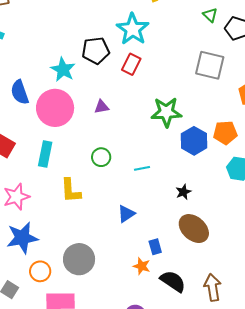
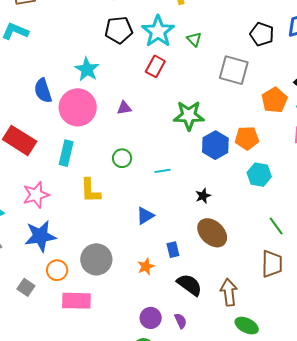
green triangle: (210, 15) -> (194, 39), moved
black pentagon: (96, 51) -> (119, 30), moved
orange star: (142, 266) -> (146, 266), moved, turned 30

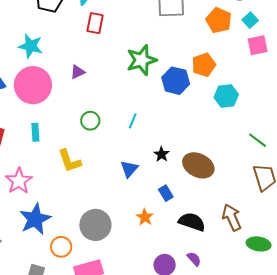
cyan rectangle: (66, 153) -> (35, 132), size x0.7
cyan line: (163, 171) -> (133, 121), turned -42
black star: (203, 196) -> (161, 154), moved

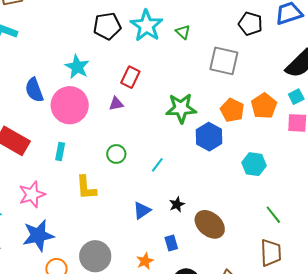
orange pentagon: (219, 20) -> (264, 106), moved
red rectangle: (95, 23) -> (130, 77), moved
orange pentagon: (204, 65) -> (232, 110), moved, turned 30

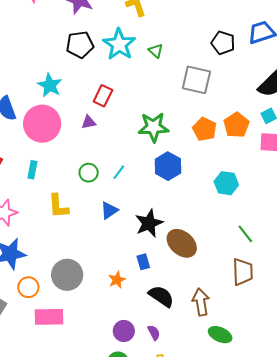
blue hexagon: (209, 137) -> (168, 166), moved
cyan line: (157, 165) -> (119, 172), moved
black star: (177, 204) -> (149, 223), size x1.8
blue triangle: (142, 210) -> (109, 210), moved

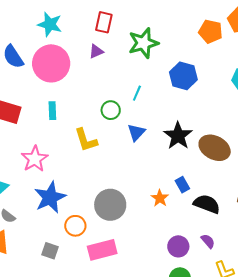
green star: (153, 127) -> (143, 43), moved
green circle: (89, 173) -> (111, 110), moved
blue rectangle: (143, 262) -> (182, 185), moved

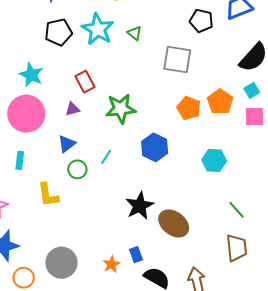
red rectangle: (104, 22) -> (85, 82), turned -50
blue triangle: (136, 132) -> (67, 144), moved

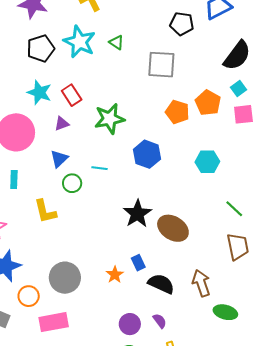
cyan star: (31, 75) -> (39, 92), moved
cyan line: (106, 157) -> (100, 168), turned 70

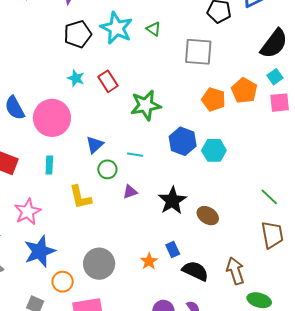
cyan star: (39, 92) -> (76, 78), size x0.7
purple triangle: (62, 124) -> (130, 192), moved
cyan hexagon: (207, 162) -> (214, 150), moved
brown ellipse: (173, 228) -> (208, 216), size x0.7

